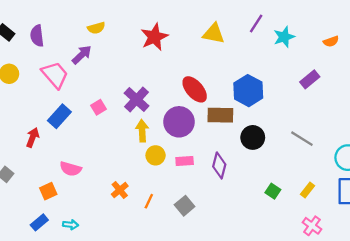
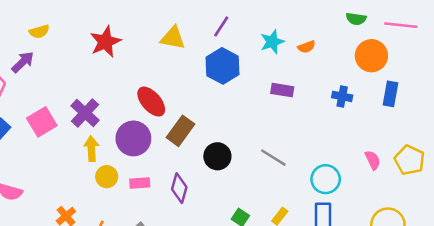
cyan star: (284, 37) -> (272, 42), moved
purple rectangle: (310, 79) -> (282, 90), turned 48
blue hexagon: (248, 91) -> (222, 66), moved
pink square: (99, 107) -> (42, 122), size x1.6
brown rectangle: (220, 115) -> (180, 131), turned -55

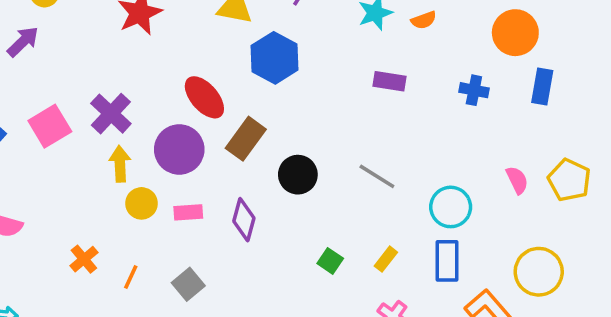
blue hexagon: (222, 66) -> (274, 58), moved

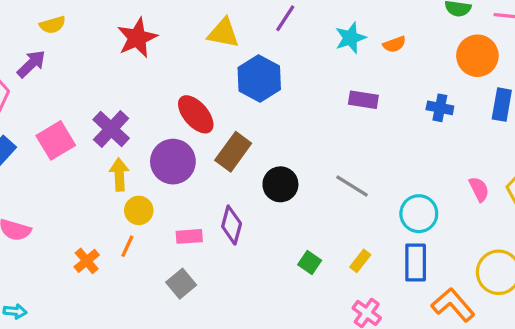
pink rectangle: (188, 212) -> (189, 236), moved
orange line: (131, 277) -> (127, 246), moved

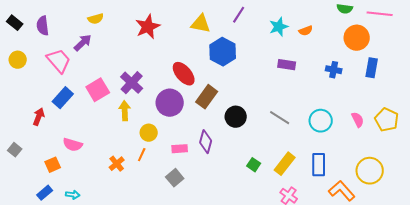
yellow arrow: (119, 175) -> (125, 111), moved
cyan circle: (419, 214) -> (321, 121), moved
yellow rectangle: (360, 261) -> (285, 164), size x1.6

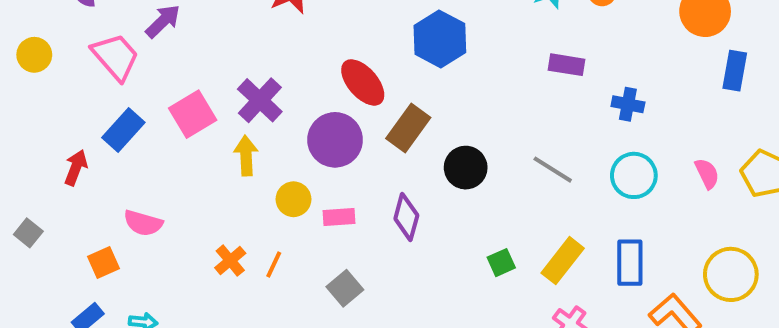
blue cross: (334, 70) -> (628, 104), moved
pink rectangle: (180, 149) -> (339, 217), moved
orange line: (142, 155) -> (274, 265), moved
green square: (254, 165) -> (501, 263), turned 32

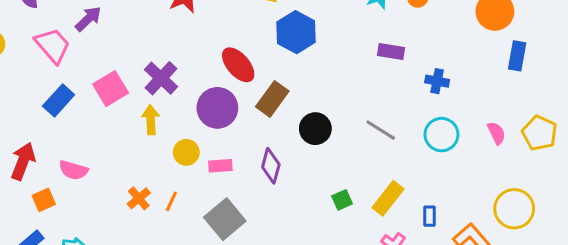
red arrow: (76, 168) -> (23, 161), moved, size x1.4
blue rectangle: (630, 263) -> (430, 216), moved, size x0.6
gray square: (345, 288) -> (225, 219), size x1.5

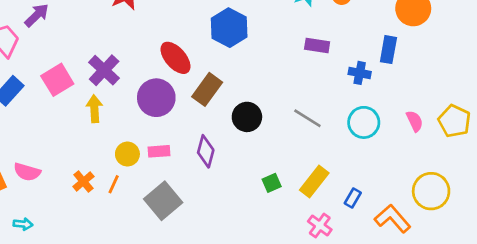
blue rectangle: (517, 56) -> (388, 50), moved
yellow circle: (186, 152) -> (127, 154), moved
pink semicircle: (73, 170) -> (27, 172), moved
blue rectangle: (430, 216) -> (353, 198), turned 30

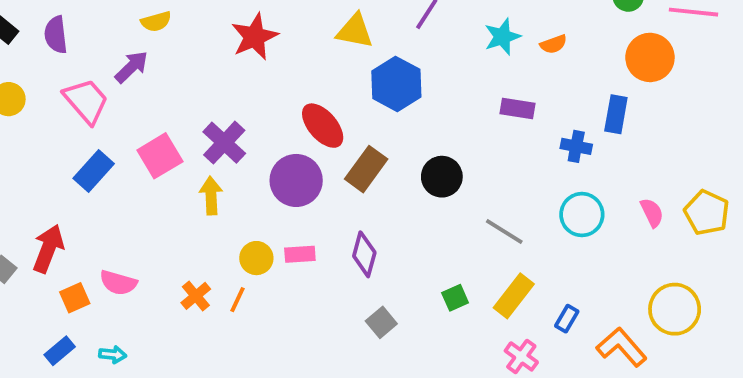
black circle: (247, 117) -> (442, 177), moved
gray line: (307, 118) -> (504, 232), moved
gray square: (163, 201) -> (381, 322), moved, size x0.6

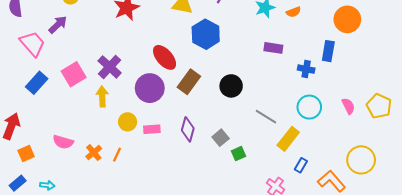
yellow circle: (256, 258) -> (128, 122), moved
pink semicircle: (118, 283) -> (63, 142), moved
yellow rectangle: (514, 296) -> (288, 139), moved
gray square: (381, 322) -> (221, 138), moved

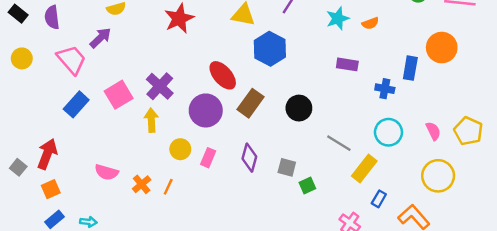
orange circle: (347, 19) -> (442, 48), moved
pink rectangle: (152, 129) -> (208, 158), turned -63
gray square: (221, 138) -> (287, 167), turned -35
orange square: (26, 154) -> (51, 189), moved
yellow circle: (361, 160) -> (438, 176), moved

